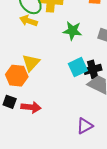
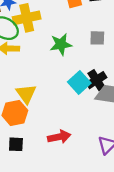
red arrow: (31, 107) -> (59, 137), moved

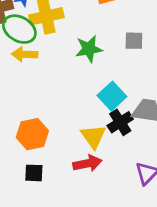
black cross: (96, 80) -> (120, 122), moved
yellow triangle: (26, 94) -> (93, 136), moved

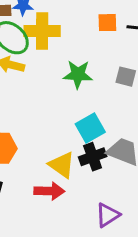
yellow triangle: (93, 136) -> (62, 165), turned -32

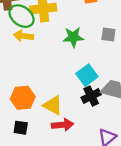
yellow triangle: (62, 165) -> (53, 105), moved

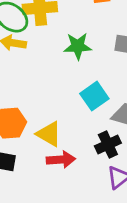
black cross: (91, 96) -> (108, 145), moved

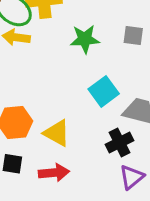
red arrow: (61, 160) -> (54, 173), moved

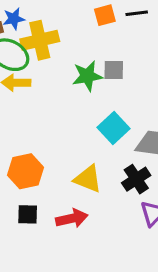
gray square: (133, 36) -> (114, 70), moved
yellow triangle: (57, 133) -> (88, 179), moved

